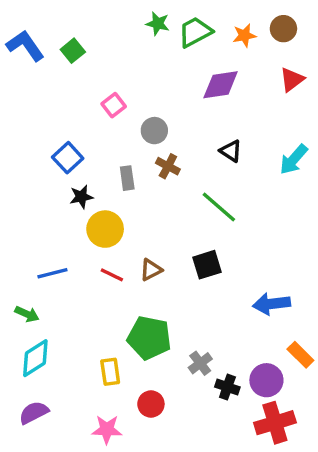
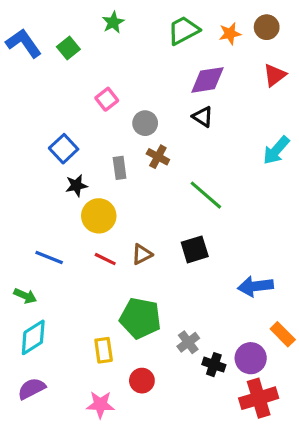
green star: (158, 24) -> (113, 22), moved, turned 30
black triangle: (231, 151) -> (203, 117), moved
blue line: (52, 273) -> (49, 257), turned 36

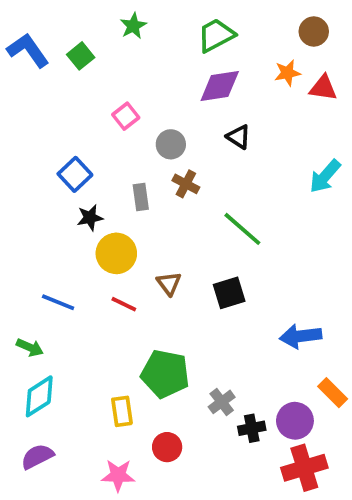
orange star: (230, 34) -> (287, 73), moved
red triangle: (275, 75) -> (323, 88), turned 45
purple diamond: (207, 80) -> (220, 86), moved
brown triangle: (142, 254) -> (169, 283), moved, turned -40
black cross: (214, 365) -> (252, 428), turned -30

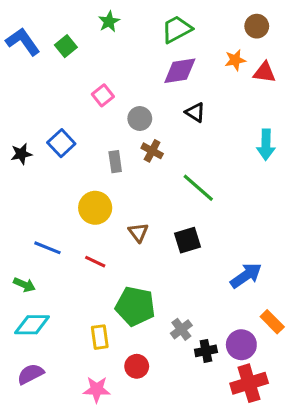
cyan arrow: (325, 176) -> (266, 145), turned -40
black star: (90, 218) -> (21, 154), moved
red line: (124, 304) -> (95, 262), moved
blue arrow: (301, 336) -> (246, 275), turned 152
cyan diamond: (39, 396) -> (32, 325), turned 33

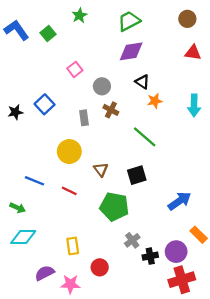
orange star: (235, 60) -> (155, 101), moved
green pentagon: (135, 306) -> (114, 207), moved
purple semicircle: (31, 374) -> (45, 273), moved

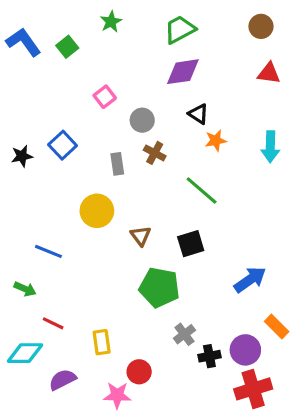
red line: (69, 191) -> (53, 323), moved
cyan diamond: (23, 237) -> (25, 353), moved
pink star: (70, 284) -> (117, 395), moved

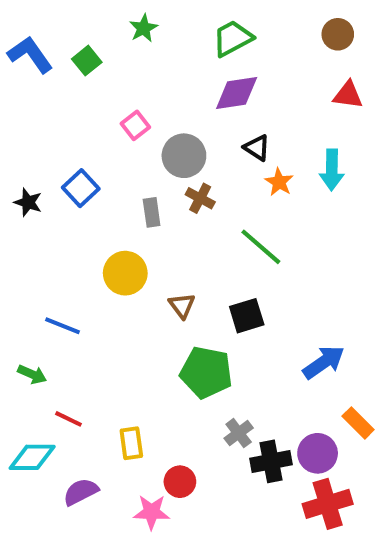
gray circle: (142, 120) -> (184, 156), size x1.4
orange star: (216, 140) -> (279, 182), turned -30
cyan arrow: (270, 147) -> (332, 170), moved
black star: (22, 156) -> (28, 202), turned 30
black cross: (209, 356) -> (271, 461), size x1.4

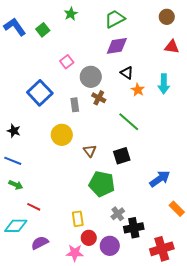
blue square: (81, 188) -> (40, 93), size x1.4
black star: (28, 202) -> (14, 131), moved
blue line: (62, 326) -> (13, 161), moved
yellow rectangle: (131, 443) -> (78, 219), moved
purple circle: (318, 453) -> (110, 246), moved

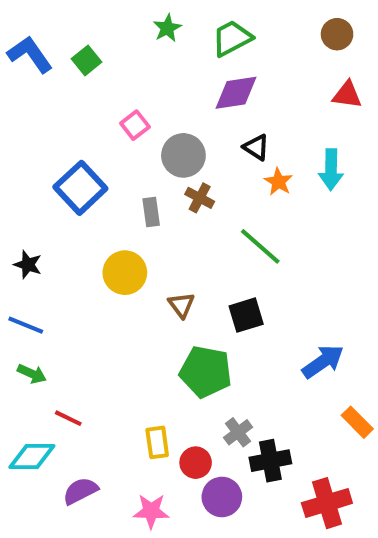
green star: (71, 14) -> (167, 28), moved
red circle: (89, 238) -> (196, 463), moved

